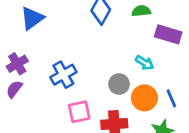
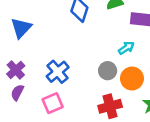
cyan arrow: (145, 63) -> (126, 48), turned -56
pink square: (79, 112) -> (53, 103), moved

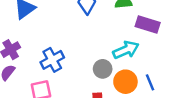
cyan arrow: (126, 48) -> (126, 50), size x1.5

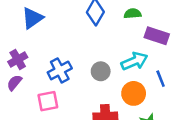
gray circle: (103, 69) -> (101, 71), moved
blue line: (150, 82) -> (161, 79), moved

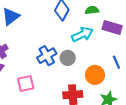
cyan arrow: (134, 61) -> (82, 34), moved
blue cross: (60, 70) -> (47, 56), moved

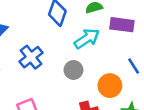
blue cross: (47, 56) -> (31, 57), moved

